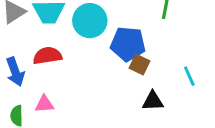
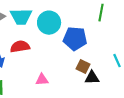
brown square: (140, 64) -> (83, 67), moved
pink triangle: (44, 104) -> (42, 80), moved

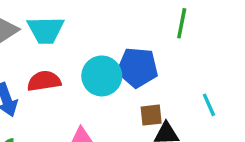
cyan circle: (49, 23) -> (102, 76), moved
brown square: (83, 67) -> (151, 115), turned -32

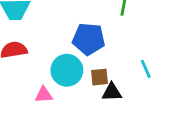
cyan circle: (102, 76) -> (67, 70), moved

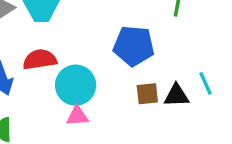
cyan circle: (67, 70) -> (76, 85), moved
black triangle: (112, 92) -> (176, 95), moved

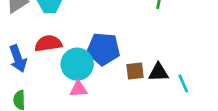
blue pentagon: (134, 46) -> (103, 49), moved
cyan line: (205, 83) -> (183, 83), moved

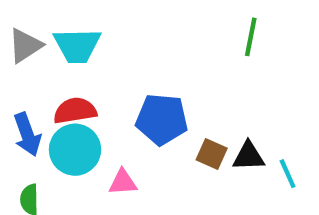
cyan circle: (77, 64) -> (75, 150), moved
brown square: (135, 71) -> (212, 154), turned 30

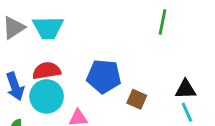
black triangle: (249, 156) -> (185, 89), moved

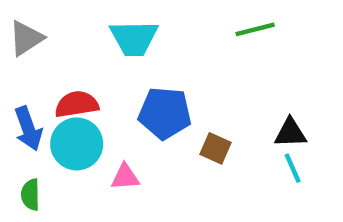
green line: (163, 22) -> (255, 29), turned 65
cyan trapezoid: (48, 28) -> (134, 38), moved

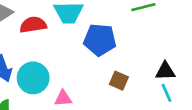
red semicircle: (77, 104) -> (33, 25), moved
blue pentagon: (165, 113) -> (100, 40), moved

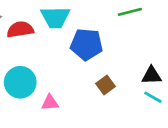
brown square: (119, 81) -> (105, 85), turned 30
cyan line: (167, 93) -> (153, 97), turned -36

